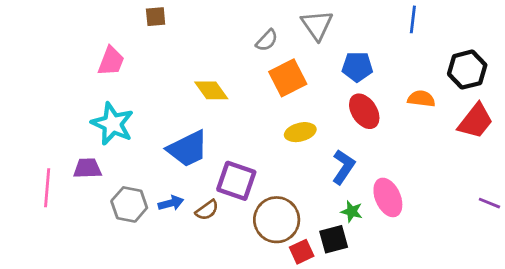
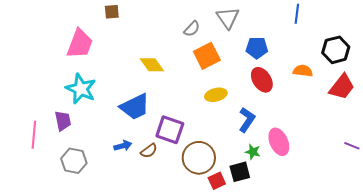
pink trapezoid: (111, 61) -> (80, 44), size x1.4
purple trapezoid: (87, 168) -> (63, 121), turned 80
gray hexagon: (129, 204) -> (74, 161), moved

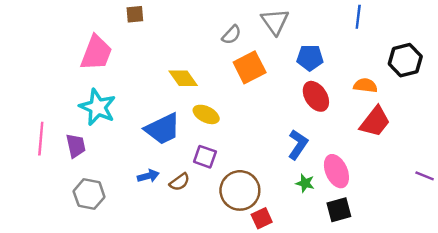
red trapezoid: (342, 87) -> (375, 122), moved
yellow ellipse: (216, 95) -> (206, 114), moved, turned 40
purple square: (170, 130) -> (205, 157), size x0.7
pink line: (34, 135) -> (41, 139), moved
black square: (240, 172) -> (339, 210), moved

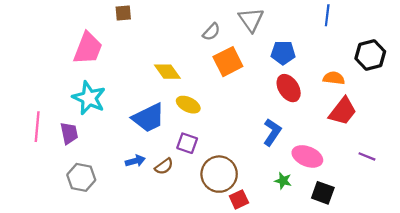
pink ellipse: (336, 171) -> (307, 156), turned -44
purple line: (425, 176) -> (367, 156), moved
green star: (305, 183) -> (283, 181), moved
black square: (339, 210) -> (323, 193), moved, turned 35

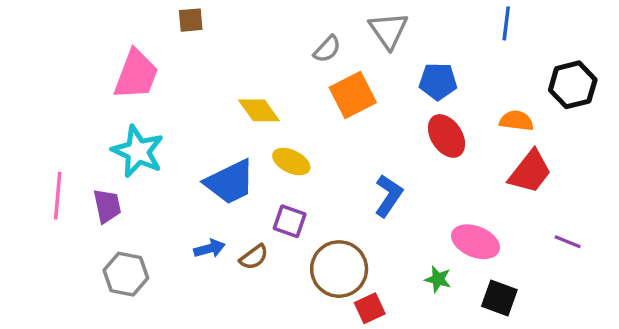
blue L-shape: (272, 132) -> (389, 196), moved

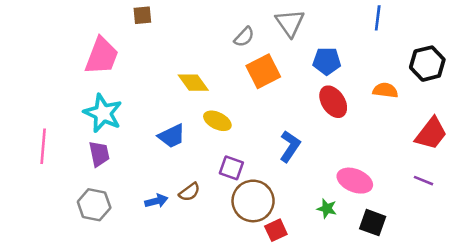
red trapezoid: (530, 172) -> (431, 134), moved
blue trapezoid: (230, 182) -> (172, 136), size x0.7
purple trapezoid: (107, 206) -> (99, 154), moved
purple square: (290, 221) -> (231, 168), moved
blue arrow: (209, 249) -> (156, 201), moved

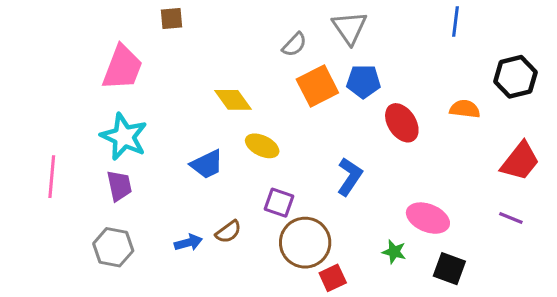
blue pentagon: (327, 61) -> (363, 81), moved

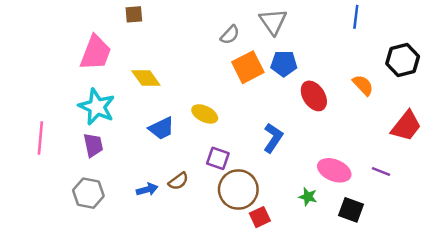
yellow diamond: (233, 100) -> (146, 78), moved
orange semicircle: (465, 109) -> (363, 85), turned 40
purple line: (511, 218) -> (381, 172), moved

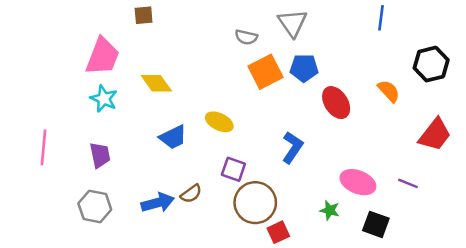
gray semicircle: (230, 35) -> (246, 37), turned 60
cyan star: (97, 107) -> (104, 99), moved, size x0.7
blue arrow: (147, 189) -> (158, 203), size x1.4

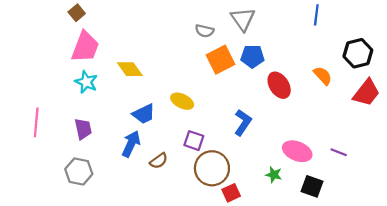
brown square: (144, 15) -> (77, 13), moved, turned -35
red trapezoid: (435, 135) -> (366, 93), moved
blue arrow: (158, 203) -> (131, 144), moved, turned -50

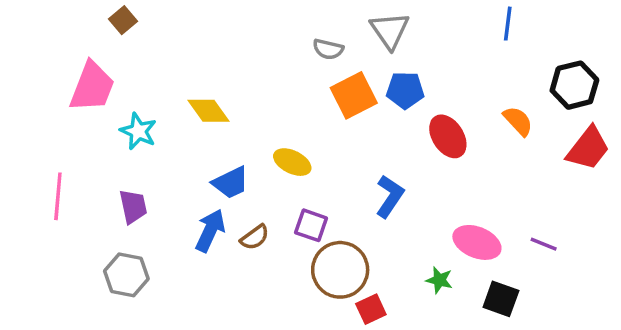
pink trapezoid: (85, 47) -> (92, 87), moved
brown semicircle: (159, 161) -> (255, 237), moved

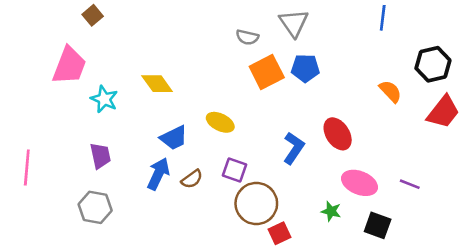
red ellipse: (448, 136) -> (338, 134), moved
pink line: (58, 196) -> (27, 167), moved

